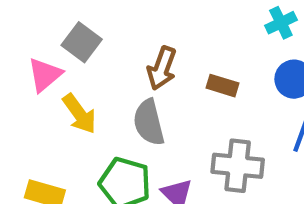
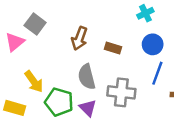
yellow arrow: (79, 114) -> (34, 82), moved
gray semicircle: (149, 122) -> (87, 77), moved

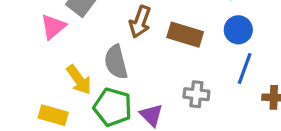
brown rectangle: (113, 48) -> (185, 35), size x1.5
gray semicircle: (87, 77) -> (116, 62), moved
gray cross: (121, 92) -> (196, 94), size x0.7

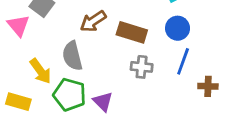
brown arrow: (140, 22) -> (93, 21), turned 36
pink triangle: (53, 27) -> (18, 25), turned -30
gray cross: (196, 94) -> (142, 67), moved

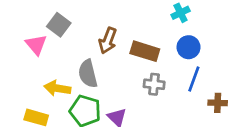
brown arrow: (93, 21) -> (108, 41), turned -35
yellow arrow: (41, 71) -> (57, 88), turned 135

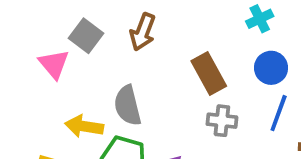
brown arrow: (108, 41) -> (143, 32), moved
brown rectangle: (145, 51) -> (209, 73), turned 44

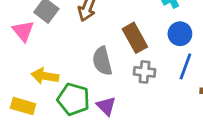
gray semicircle: (128, 106) -> (102, 61), moved

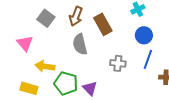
pink triangle: (23, 31) -> (25, 43), moved
brown rectangle: (135, 38) -> (103, 24), moved
gray semicircle: (102, 61) -> (80, 44), moved

